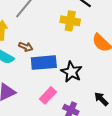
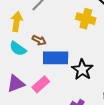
pink rectangle: (48, 95) -> (41, 84), moved

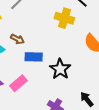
blue rectangle: (56, 58) -> (34, 57), size x0.7

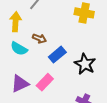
blue rectangle: (34, 57) -> (57, 55), turned -36

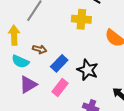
pink rectangle: (45, 82) -> (60, 88), moved
purple triangle: (20, 84) -> (28, 85), moved

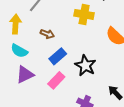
brown arrow: (40, 49) -> (47, 34), moved

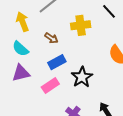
yellow cross: (84, 14) -> (81, 25), moved, turned -30
yellow arrow: (16, 24) -> (22, 22), turned -36

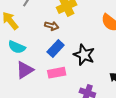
brown arrow: (51, 38) -> (52, 26), moved
pink rectangle: (50, 85) -> (57, 73), turned 42

